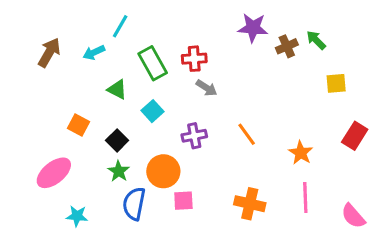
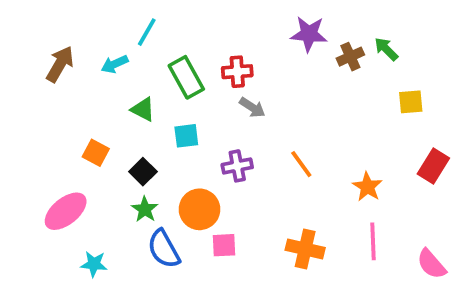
cyan square: (153, 111) -> (186, 136), turned 35
blue semicircle: (134, 204) -> (164, 249), turned -40

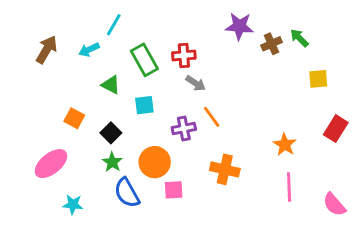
orange line: (301, 164) -> (212, 117), moved
orange cross: (305, 249) -> (225, 169), moved

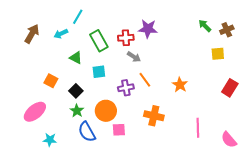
purple star: (239, 26) -> (148, 29), moved
brown cross: (272, 44) -> (227, 30), moved
orange star: (285, 145) -> (180, 85), moved

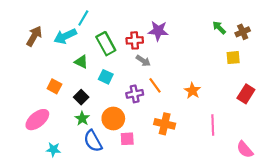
cyan arrow: (61, 34) -> (65, 36), size x1.5
cyan square: (99, 72) -> (106, 77), turned 32
pink line: (198, 128) -> (213, 125), moved

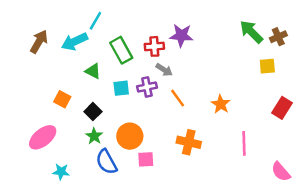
green arrow: (219, 28) -> (251, 32), size x1.5
cyan square: (106, 77) -> (121, 88), turned -32
purple cross: (135, 94) -> (147, 87), moved

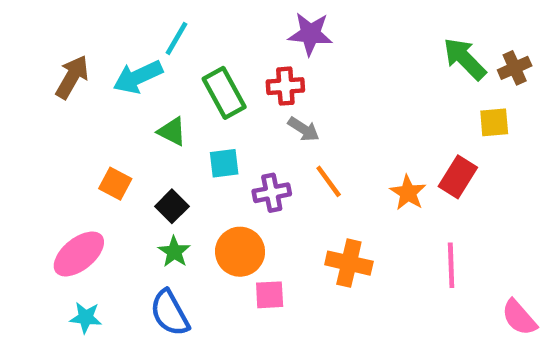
purple star: (181, 35) -> (310, 34), moved
purple cross: (147, 87) -> (272, 193), moved
red rectangle: (282, 108) -> (458, 177), moved
blue semicircle: (106, 162) -> (170, 313), moved
cyan star: (61, 172) -> (86, 318), moved

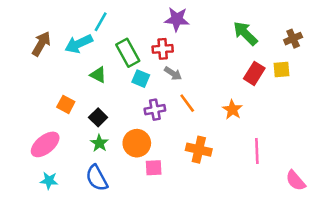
green arrow: (465, 59) -> (245, 33), moved
cyan square: (224, 163) -> (141, 79), moved, turned 30
red rectangle: (458, 177) -> (254, 73), moved

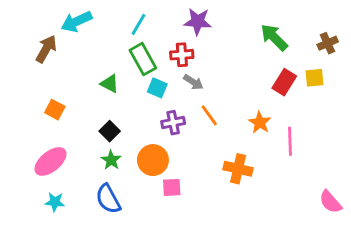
cyan line: (101, 22) -> (139, 24), moved
cyan arrow: (79, 44) -> (76, 22), moved
orange square: (66, 104) -> (55, 110), moved
orange cross: (199, 150) -> (238, 169), moved
pink line: (257, 151) -> (290, 141), moved

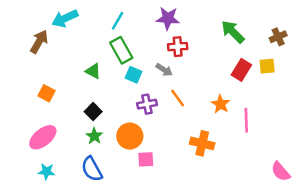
red cross: (182, 55) -> (178, 47), moved

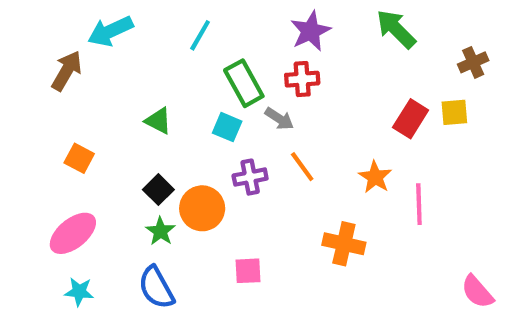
purple star: (168, 18) -> (311, 31), moved, turned -30
green arrow: (233, 32) -> (396, 29), moved
green rectangle: (121, 50) -> (244, 83), moved
orange circle: (130, 136) -> (202, 208), moved

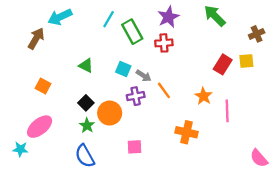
green rectangle: (244, 83) -> (132, 32), moved
gray arrow: (279, 119) -> (144, 76), moved
cyan star: (79, 292) -> (20, 149), moved

